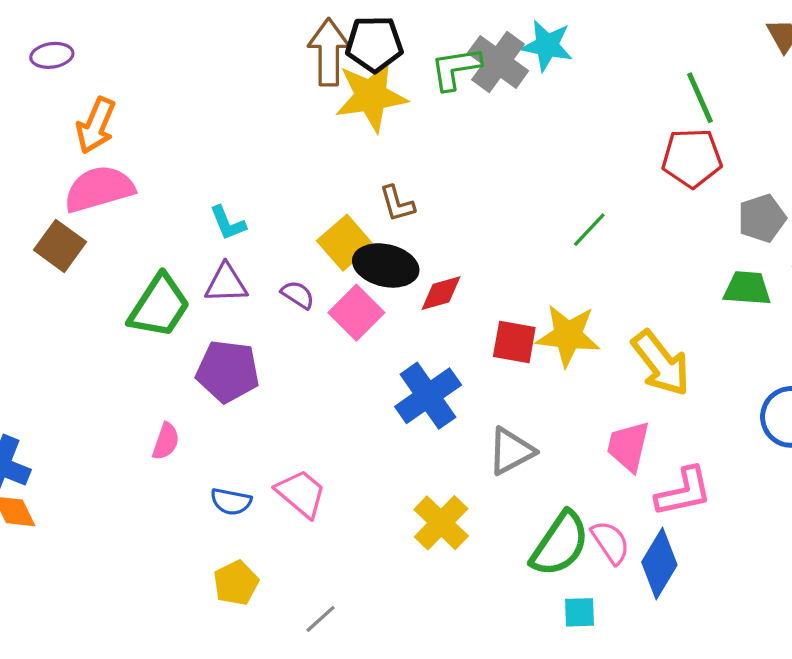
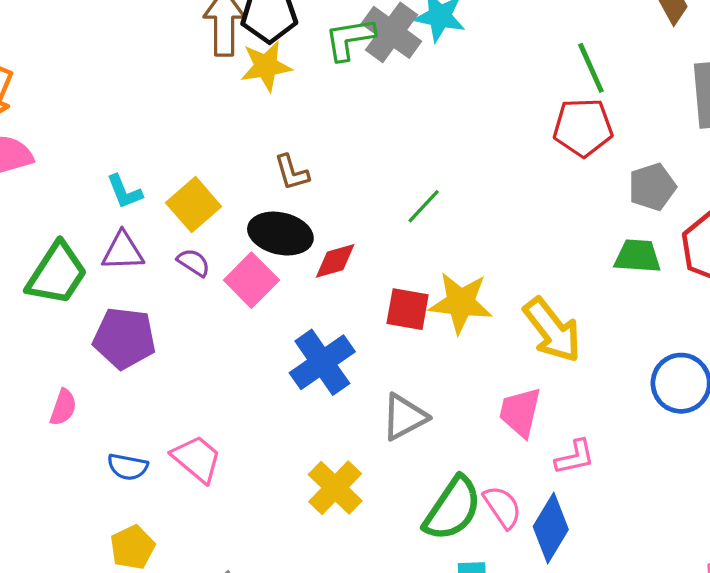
yellow star: (371, 96) -> (266, 66), size x0.7
green line: (589, 230) -> (424, 206), moved
yellow square: (345, 243) -> (194, 205), moved
pink L-shape: (684, 492) -> (575, 457), size x0.7

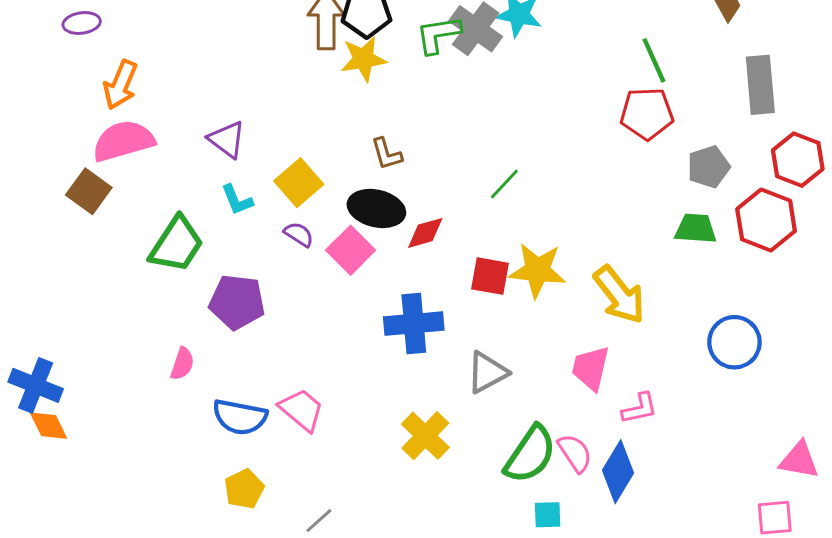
cyan L-shape: (124, 192) -> (237, 200), moved
purple triangle: (123, 251) -> (227, 139), moved, turned 39
blue cross: (322, 362) -> (414, 324), turned 30
blue semicircle: (128, 467) -> (240, 417), size x1.5

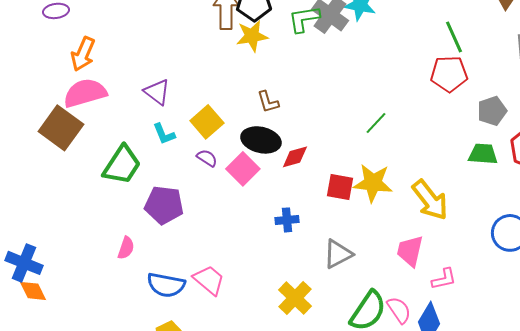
green line: (504, 184) -> (376, 123), moved
brown square: (89, 191) -> (61, 128), size x1.4
blue cross: (414, 324) -> (287, 220), size x0.6

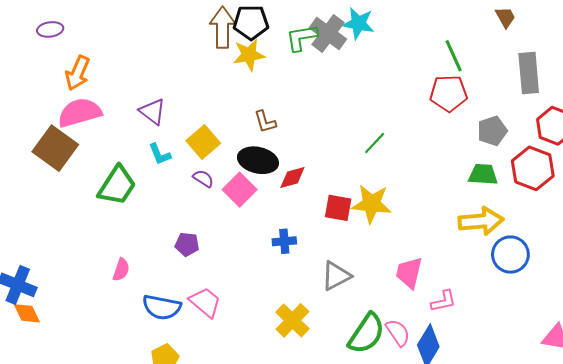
yellow arrow: (430, 200) -> (481, 221), moved, turned -57
purple pentagon: (164, 205) -> (187, 244), moved, size x0.6

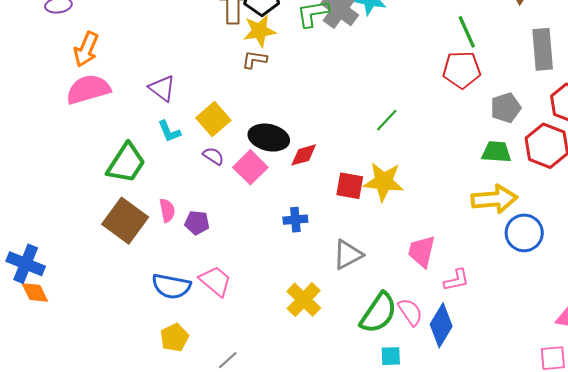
brown L-shape: (265, 122) -> (254, 60), moved, turned 115
brown square: (55, 148) -> (125, 221), moved
pink semicircle: (121, 270) -> (167, 210), moved, turned -30

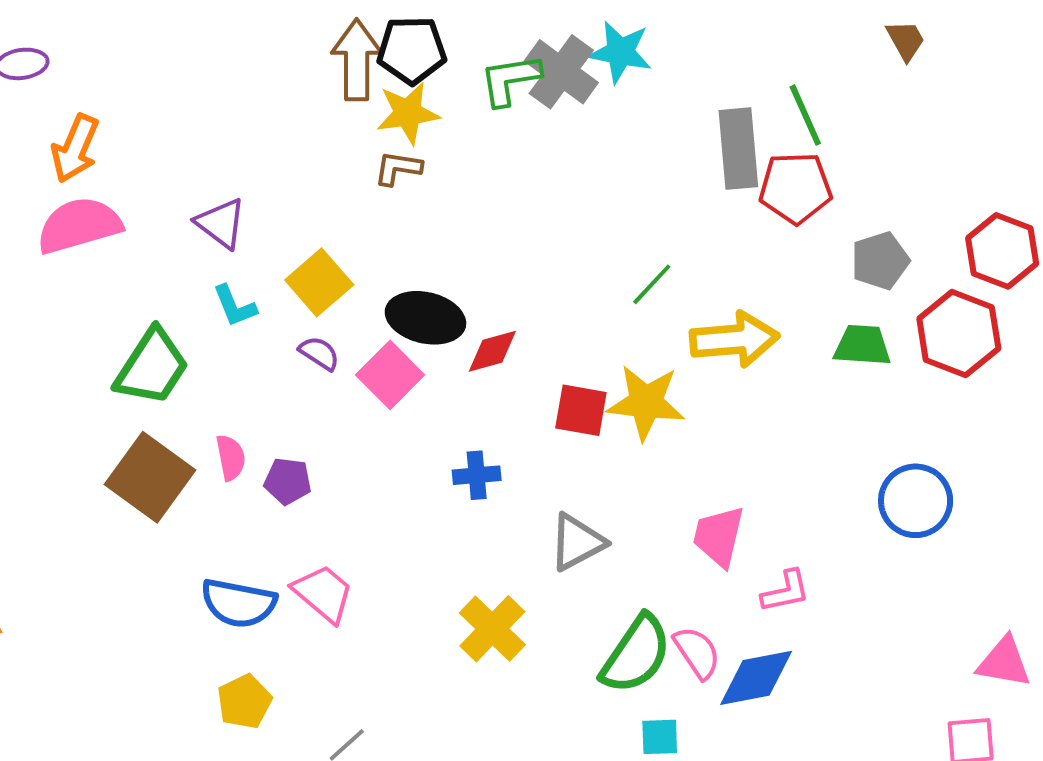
gray rectangle: (543, 49) -> (738, 149), moved
yellow arrow: (494, 199) -> (734, 339), moved
blue diamond: (441, 325) -> (756, 678), turned 48

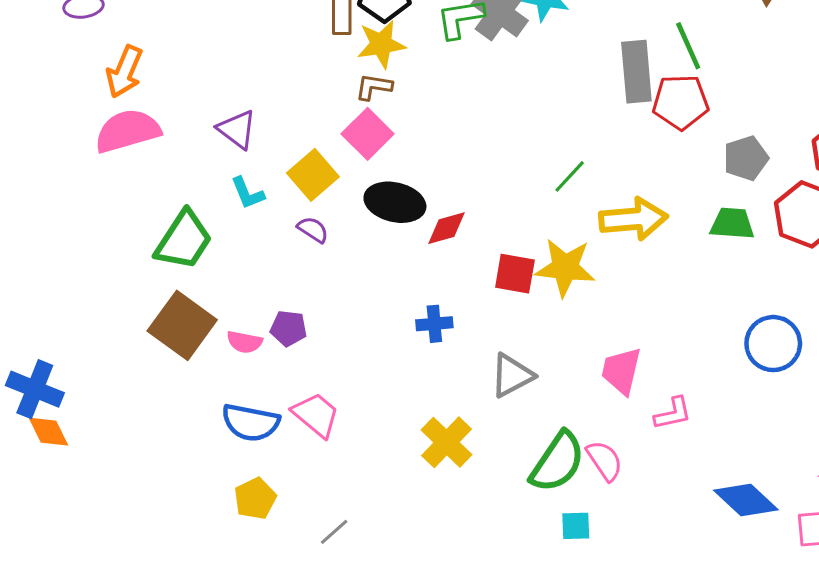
pink square: (390, 375) -> (368, 134), moved
pink semicircle: (231, 458) -> (245, 342), moved, turned 112
blue diamond: (756, 678) -> (746, 500), moved, turned 54

